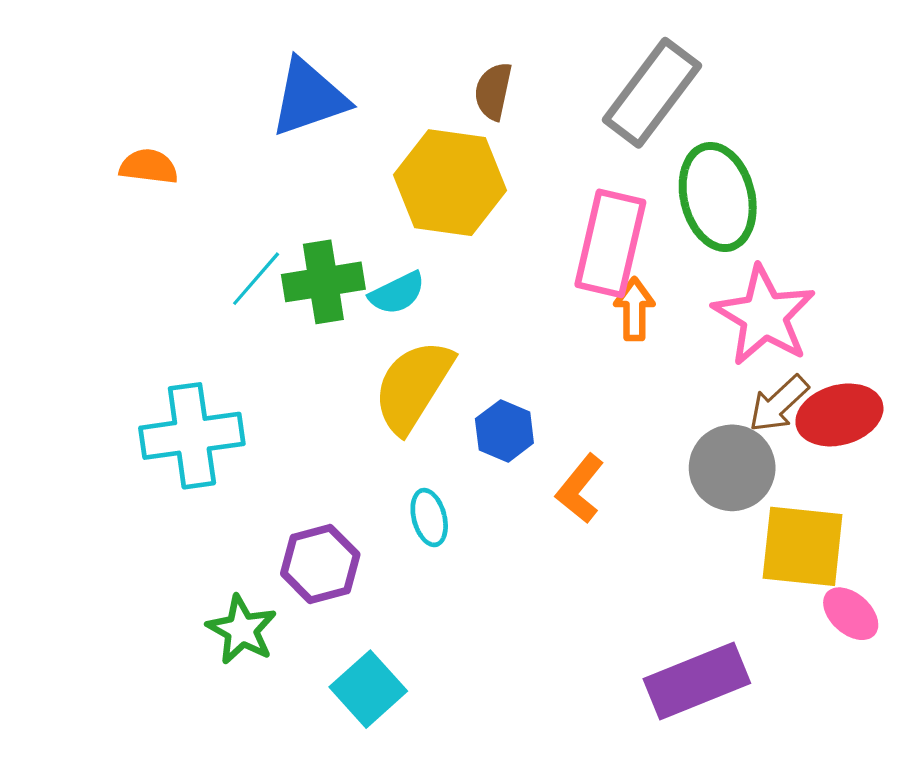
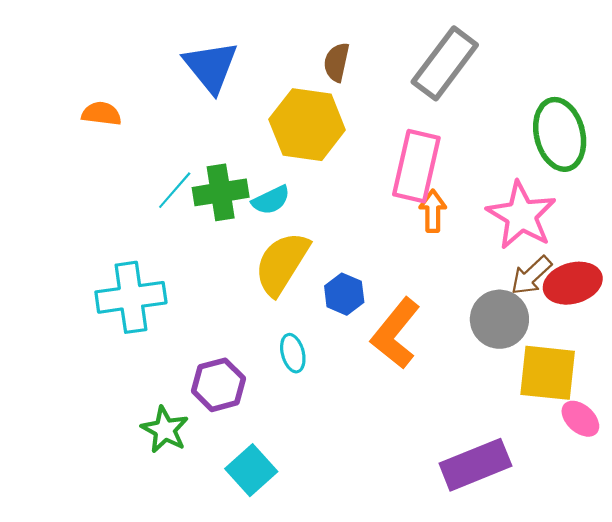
blue triangle: (309, 98) -> (211, 67), turned -50
green ellipse: (718, 197) -> (560, 134), moved
orange L-shape: (580, 489) -> (396, 333), size x1.5

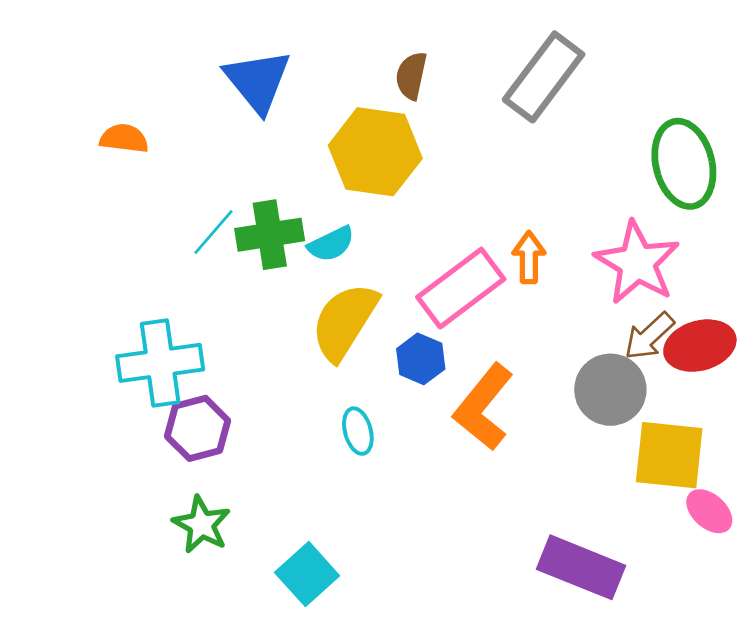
pink rectangle: (416, 166) -> (461, 288), moved, turned 40
purple hexagon: (218, 385) -> (198, 428), moved
purple rectangle: (475, 465) -> (581, 567), turned 44

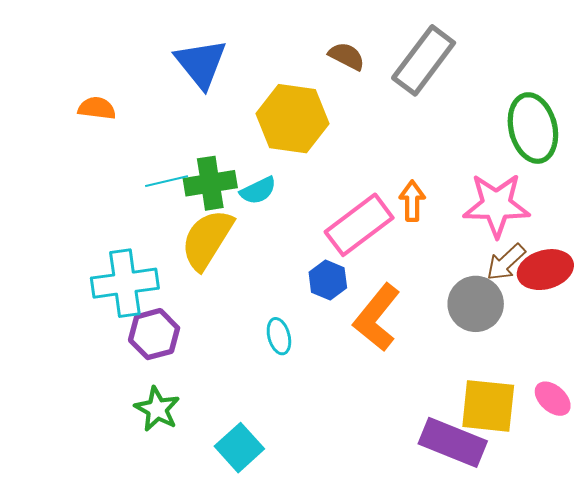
brown semicircle: (411, 76) -> (347, 56), moved, turned 105
cyan line: (214, 232) -> (167, 181), turned 36
pink star: (637, 263) -> (496, 205), turned -30
yellow semicircle: (345, 321) -> (207, 239), moved
yellow square: (669, 455) -> (488, 406), moved

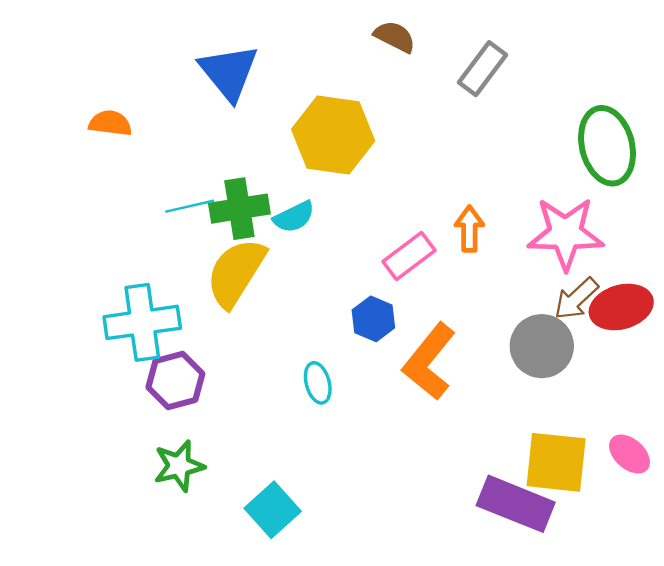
brown semicircle: (347, 56) -> (395, 37), moved
gray rectangle: (424, 60) -> (483, 69), size x0.7
pink rectangle: (359, 225) -> (409, 256), size x0.7
green star: (157, 409) -> (179, 466), turned 30

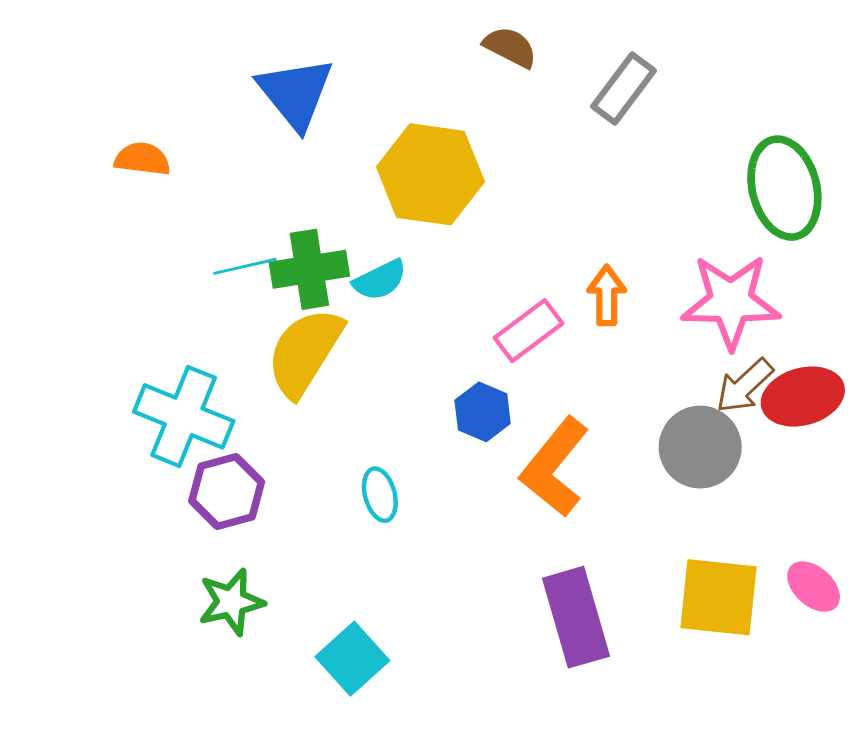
cyan cross: (142, 322) -> (184, 416), turned 30
cyan ellipse: (318, 383) -> (380, 495), moved
purple rectangle: (516, 504) -> (576, 617), moved, turned 52

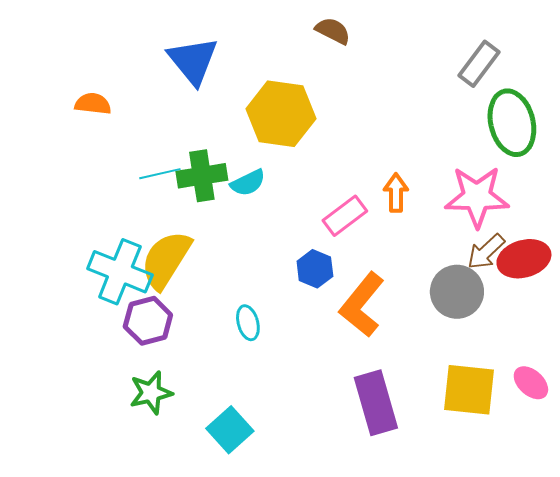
gray rectangle: (624, 88) -> (479, 64), moved
yellow semicircle: (305, 352) -> (166, 260), moved

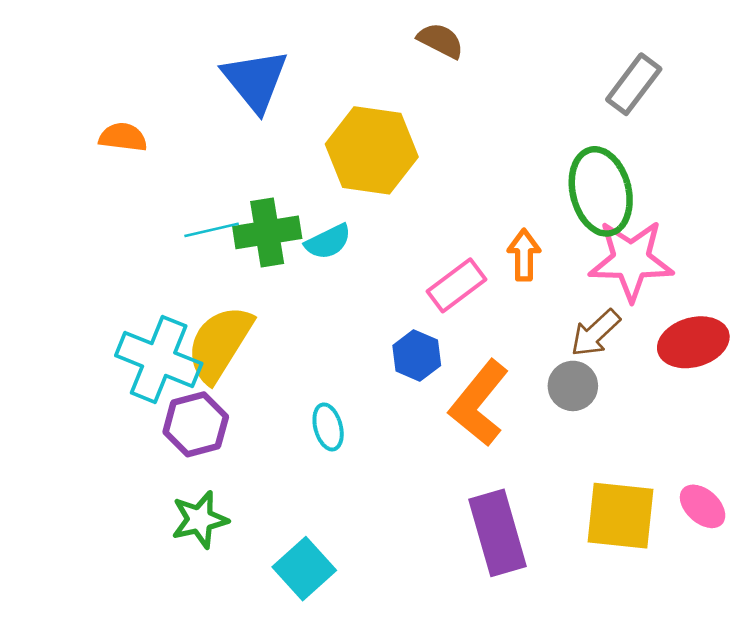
green ellipse: (512, 123) -> (601, 191), moved
brown arrow: (486, 252) -> (595, 333), moved
gray circle: (457, 292) -> (573, 386), moved, size x0.7

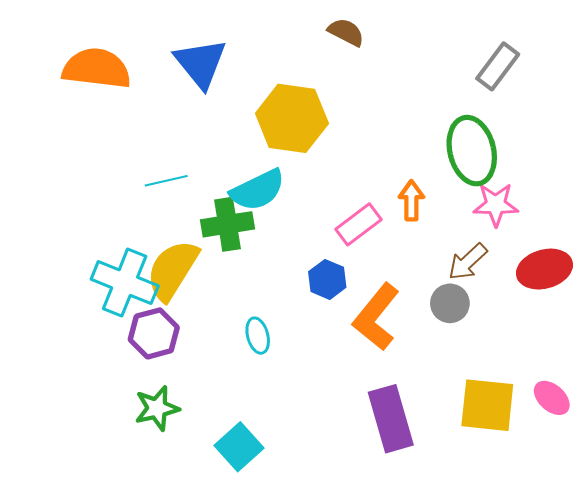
orange semicircle: (123, 137) -> (97, 68), moved, size x1.8
green cross: (267, 232) -> (228, 224), moved
cyan semicircle: (328, 242) -> (258, 190), size x1.5
pink star: (631, 260) -> (496, 205), size x0.7

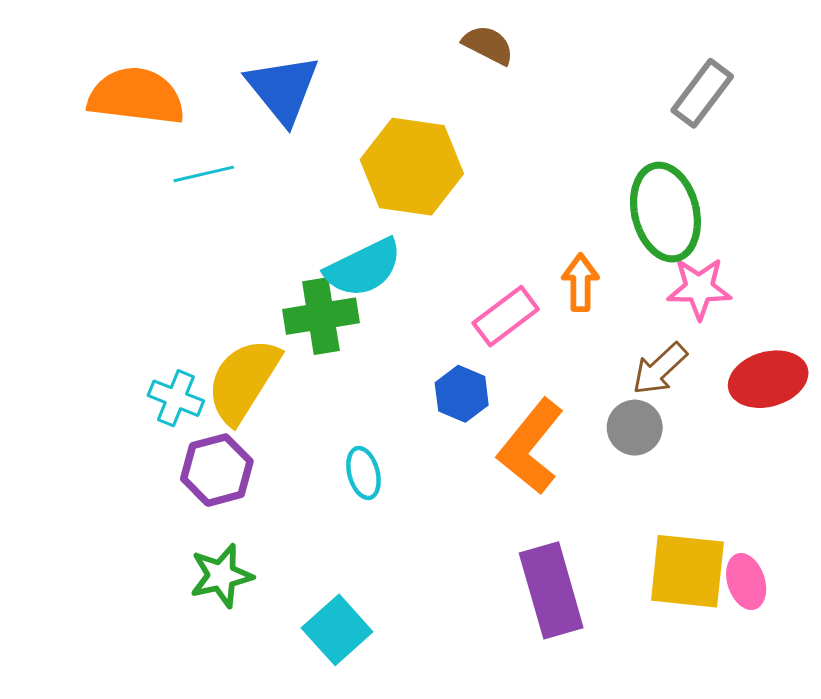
cyan line: (166, 181) -> (204, 174), moved
cyan cross: (125, 283) -> (176, 398), size x0.6
pink ellipse: (552, 398) -> (746, 581), moved, turned 30

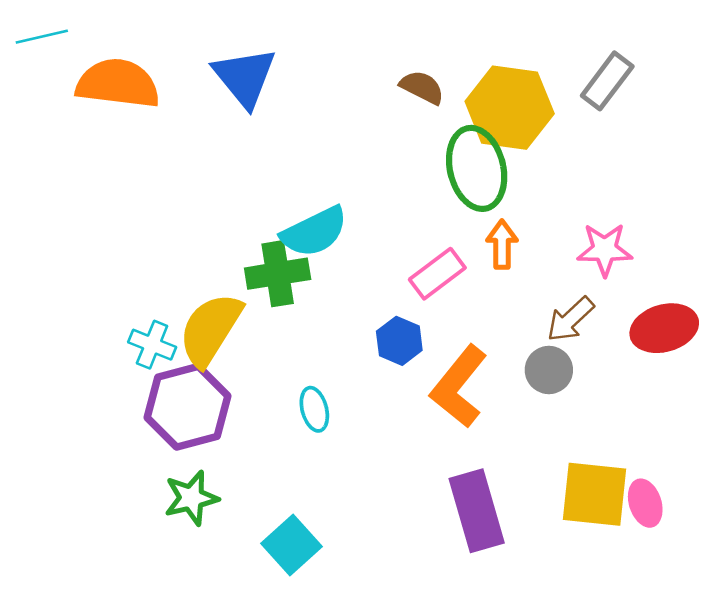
brown semicircle: (488, 45) -> (422, 87), moved
yellow hexagon: (412, 167) -> (510, 108), moved
cyan line: (204, 174) -> (42, 37), moved
green ellipse: (665, 212) -> (477, 168), moved
purple hexagon: (217, 470) -> (188, 407), size x1.4

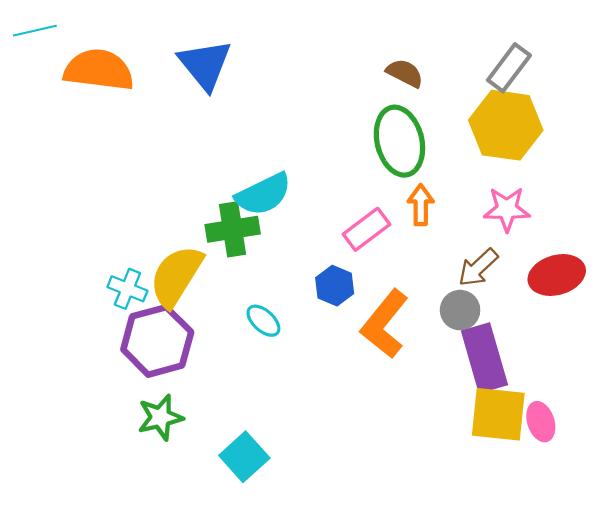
brown semicircle: (422, 87) -> (405, 73), moved
yellow hexagon: (510, 108) -> (506, 125), moved
cyan ellipse: (314, 409) -> (263, 321), moved, turned -33
purple rectangle: (477, 511) -> (484, 358), moved

